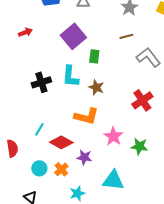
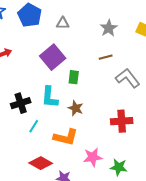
red cross: (142, 100) -> (122, 121), turned 30
cyan line: (39, 129) -> (34, 126), moved
pink star: (113, 136) -> (93, 157), turned 30

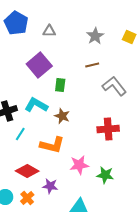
cyan L-shape: (50, 97) -> (36, 105), turned 115

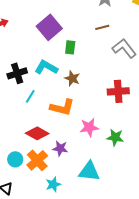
orange cross: (27, 198) -> (37, 160), size x1.5

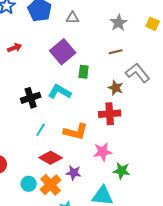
brown star: (72, 78) -> (116, 88), moved
red cross: (118, 91) -> (110, 114), moved
cyan line: (30, 96) -> (41, 130), moved
green star: (115, 137) -> (122, 171), moved

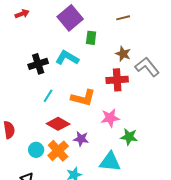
gray L-shape: (138, 73) -> (147, 67), moved

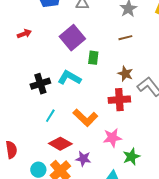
orange L-shape: (83, 98) -> (85, 118), turned 30
green star: (129, 137) -> (131, 157), turned -30

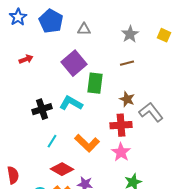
green rectangle: (93, 58) -> (95, 83), size x1.5
pink star: (112, 138) -> (121, 152), moved, turned -30

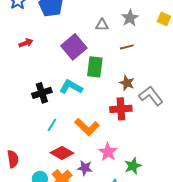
gray triangle: (84, 29) -> (102, 25), moved
pink star: (121, 152) -> (108, 152), moved

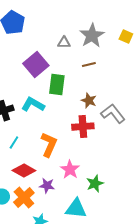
gray star: (130, 18) -> (92, 36), size x1.4
orange L-shape: (87, 127) -> (49, 145), turned -110

